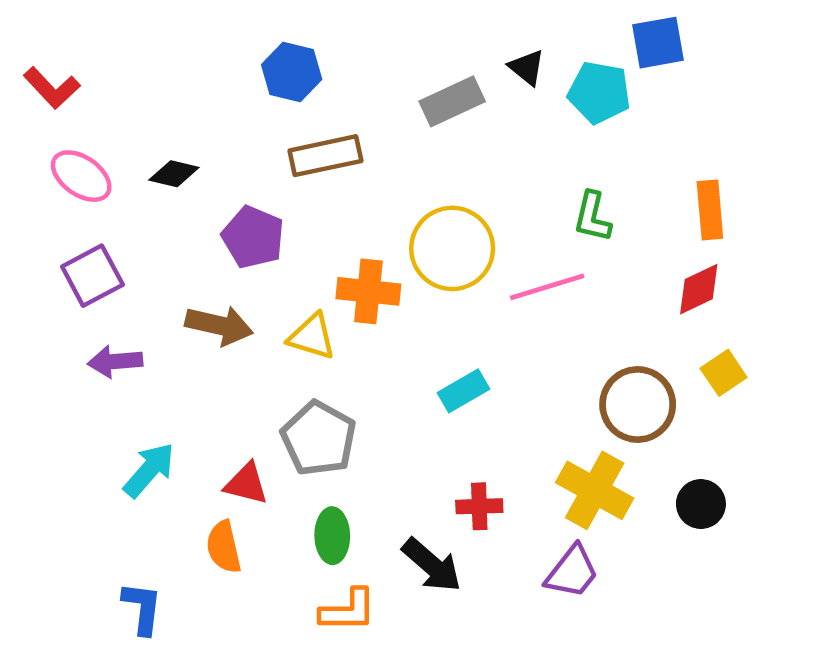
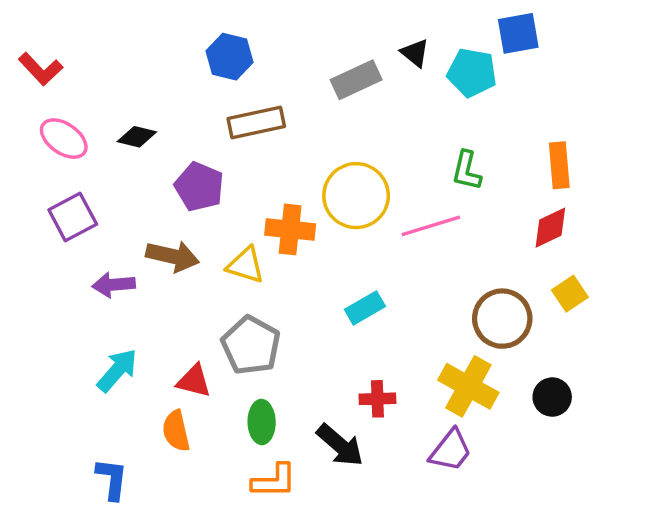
purple arrow: (115, 362) -> (114, 285), moved

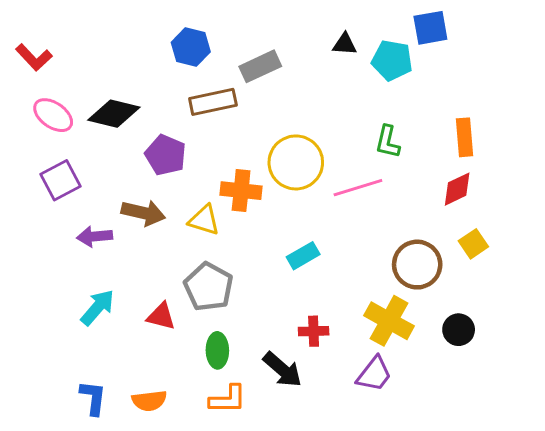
black triangle: (415, 53) -> (345, 44), turned -35
gray rectangle: (356, 80) -> (260, 66), moved
black diamond: (137, 137) -> (114, 114), size x1.6
orange semicircle: (176, 431) -> (149, 401), moved, turned -84

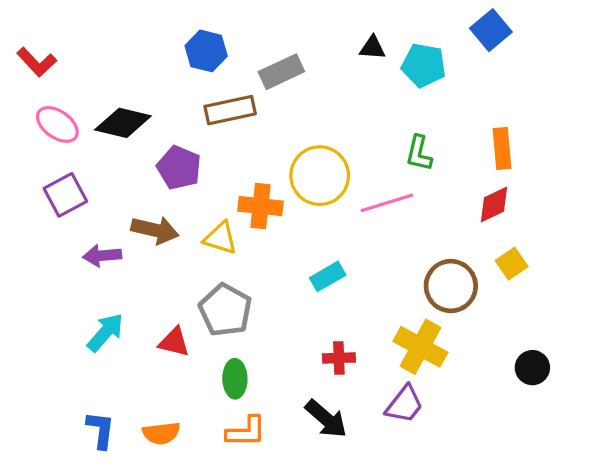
blue square: (430, 28) -> (491, 30), moved, turned -30
black circle: (459, 330) -> (532, 368), moved
black arrow: (282, 370) -> (326, 419), moved

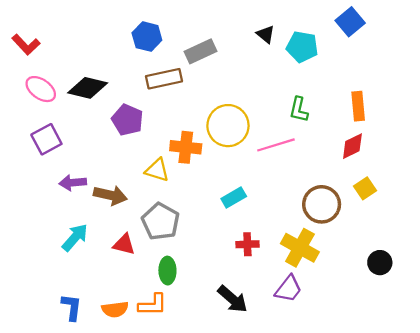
black triangle: (372, 48) -> (266, 34), turned 36
brown arrow: (155, 230) -> (110, 195), moved
red cross: (339, 358) -> (247, 244), moved
orange L-shape: (246, 432) -> (153, 305), moved

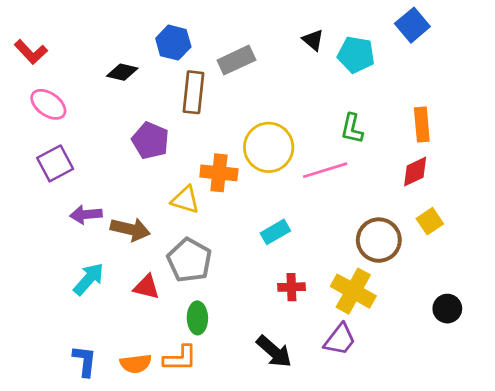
brown rectangle: (164, 79) -> (193, 92), turned -72
black diamond: (88, 88) -> (122, 72), moved, size x0.7

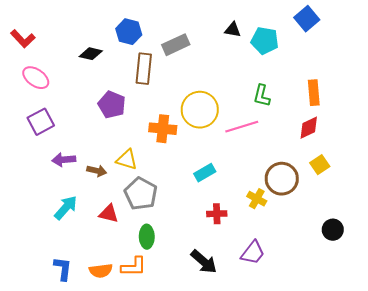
black triangle: (313, 40) -> (233, 30), turned -30
yellow triangle: (185, 200) -> (127, 160), moved
brown arrow: (130, 229) -> (97, 171), size x0.7
yellow cross: (353, 291) -> (257, 199), moved, size x0.6

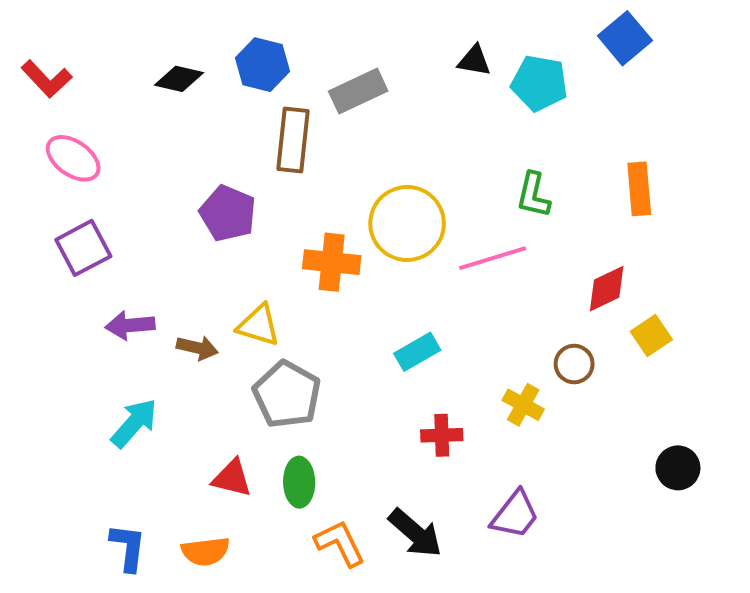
black diamond: (91, 54) -> (179, 79), moved
red diamond: (309, 128) -> (607, 289), moved
brown circle: (282, 179) -> (574, 364), size x0.6
red triangle: (109, 214) -> (232, 478), moved
orange L-shape: (134, 267) -> (340, 543), moved, turned -116

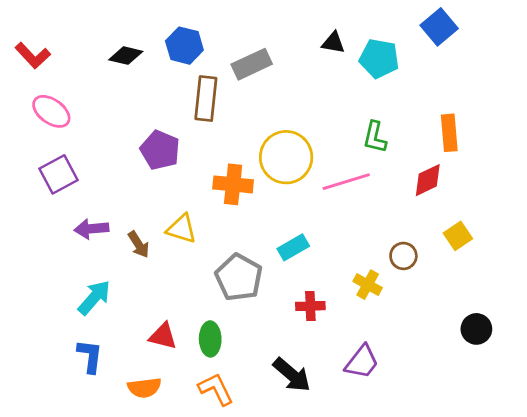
red diamond: (607, 289) -> (428, 180), moved
brown arrow: (197, 348) -> (139, 244), turned 44
gray pentagon: (287, 395) -> (239, 277), moved
orange L-shape: (340, 543) -> (216, 389), moved
blue L-shape: (128, 547) -> (90, 356), moved

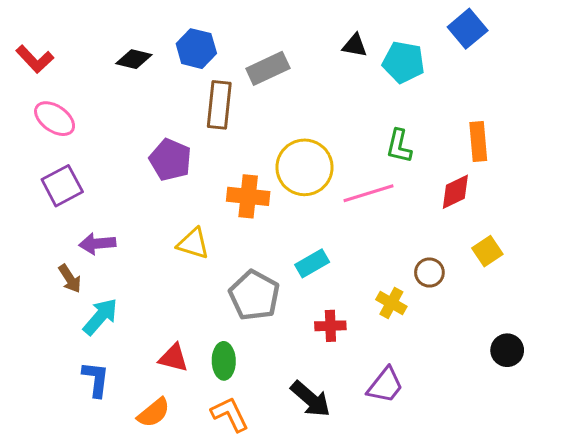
brown arrow: (139, 244) -> (70, 279), moved
orange semicircle: (144, 388) -> (154, 413), turned -32

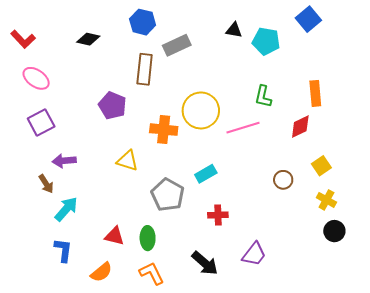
blue hexagon: (196, 49) -> (143, 22), moved
yellow cross: (391, 303) -> (326, 200), moved

